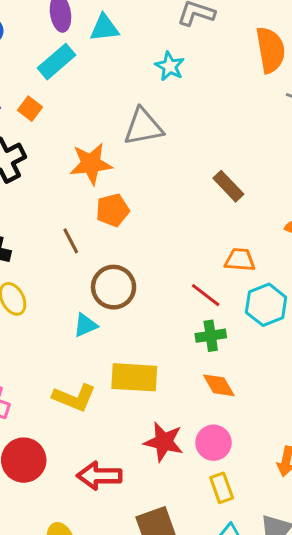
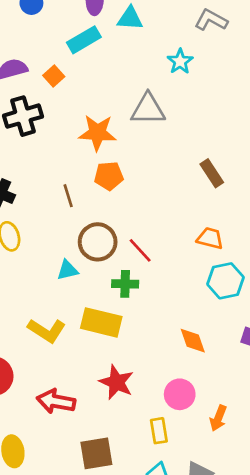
red line: (206, 295) -> (140, 250), moved
green cross: (211, 336) -> (125, 284), moved
orange diamond: (219, 385) -> (193, 341), moved
pink circle: (213, 443) -> (180, 394), moved

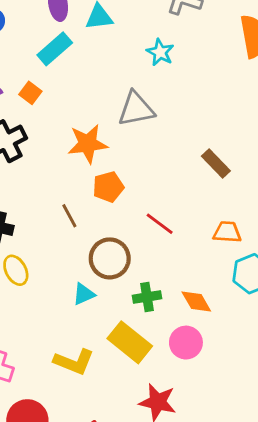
red line: (140, 250) -> (160, 224), moved
yellow rectangle: (101, 322) -> (130, 342), turned 36
orange diamond: (193, 341) -> (196, 302), moved
pink circle: (180, 394) -> (186, 343), moved

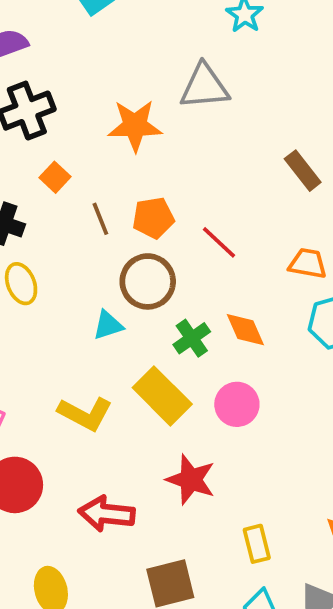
orange square: (30, 93) -> (55, 177), moved
orange pentagon: (108, 187) -> (153, 218), moved
green cross: (147, 297) -> (192, 338), turned -32
orange diamond: (196, 302) -> (245, 330), moved

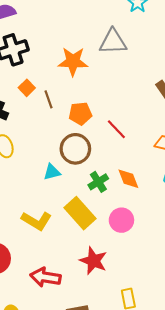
brown line: (100, 219) -> (48, 99), moved

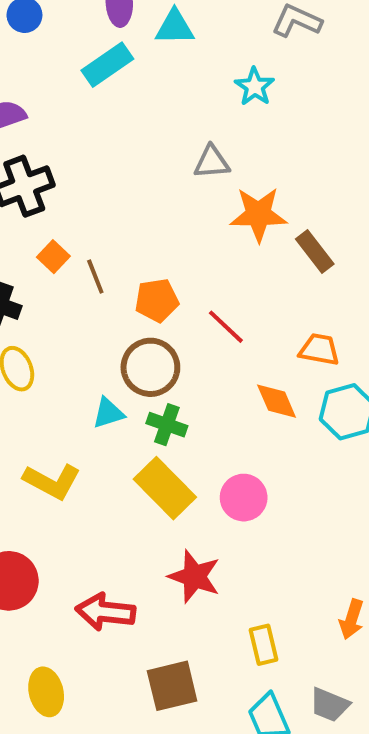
gray triangle: (113, 42) -> (212, 162), size x0.7
orange star: (73, 61) -> (258, 214), moved
orange diamond: (128, 179) -> (277, 401), moved
green cross: (98, 182) -> (167, 425), moved, turned -36
yellow L-shape: (36, 221) -> (52, 481), moved

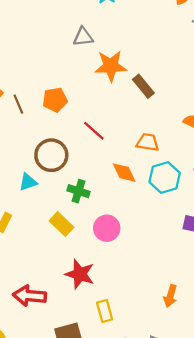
orange pentagon: (157, 300) -> (55, 100), moved
green cross: (167, 425) -> (78, 191), moved
yellow rectangle: (165, 488) -> (62, 224), size x0.7
yellow rectangle: (264, 645) -> (105, 311), moved

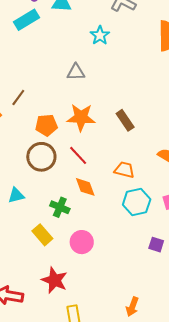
orange star: (111, 66) -> (81, 117), moved
brown line: (18, 104) -> (18, 97), moved, turned 54
brown circle: (51, 155) -> (41, 157), moved
orange diamond: (124, 173) -> (85, 187), moved

